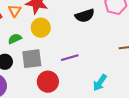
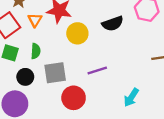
yellow circle: (41, 28) -> (77, 33), moved
green semicircle: (15, 39) -> (36, 51), turned 120

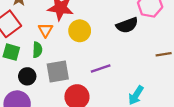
orange triangle: (35, 20) -> (46, 30), moved
black semicircle: (113, 24) -> (127, 25), moved

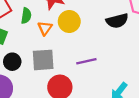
orange triangle: (46, 30) -> (45, 28), moved
green semicircle: (37, 50) -> (26, 16), moved

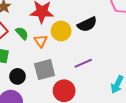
green semicircle: (26, 16) -> (22, 33), turned -40
black semicircle: (117, 21) -> (87, 24), moved

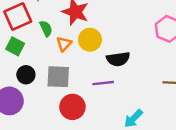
black semicircle: (87, 24) -> (118, 59), moved

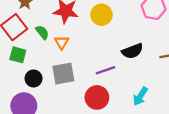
yellow circle: (90, 40) -> (101, 15), moved
black semicircle: (118, 59) -> (132, 51), moved
red circle: (72, 107) -> (97, 97), moved

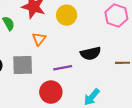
orange triangle: (62, 42) -> (39, 39), moved

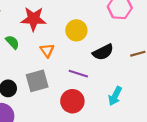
yellow circle: (67, 15) -> (76, 30), moved
purple line: (63, 68) -> (78, 74), turned 42

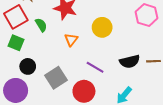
black semicircle: (103, 52) -> (130, 61), moved
gray square: (37, 81) -> (56, 78), moved, turned -30

